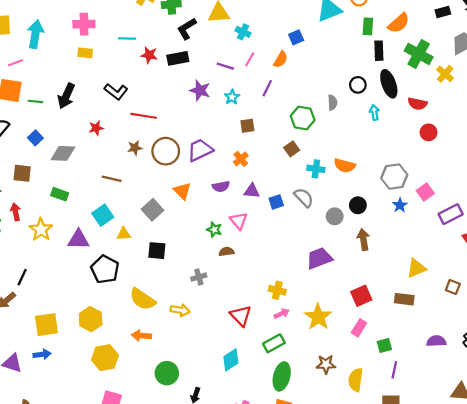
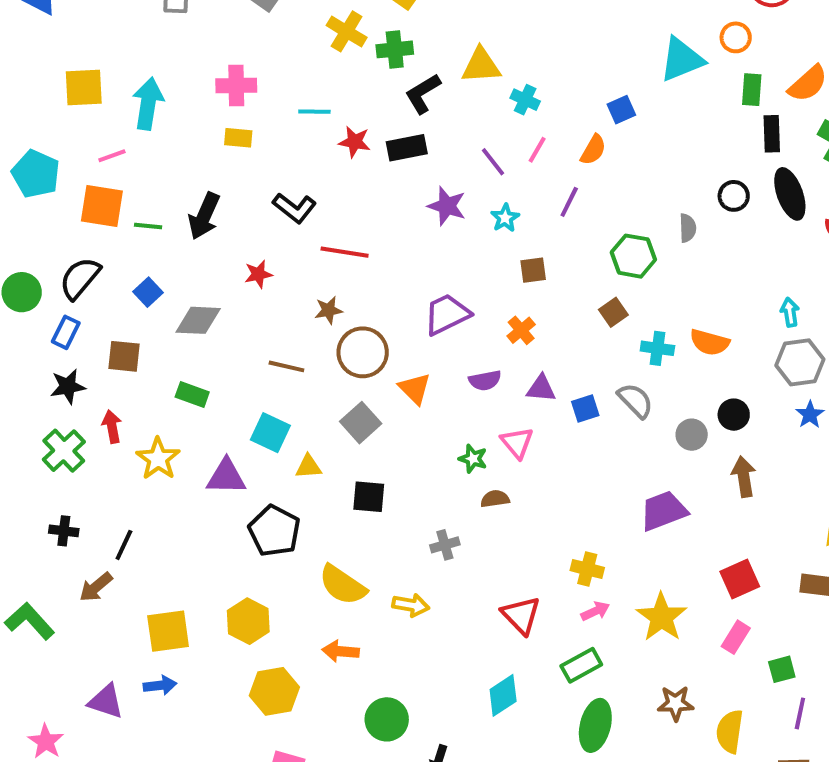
purple line: (225, 66) -> (493, 162), turned 35
cyan arrow: (374, 112) -> (790, 312), moved
brown circle: (166, 151) -> (363, 352), moved
cyan square: (103, 215) -> (270, 433), turned -30

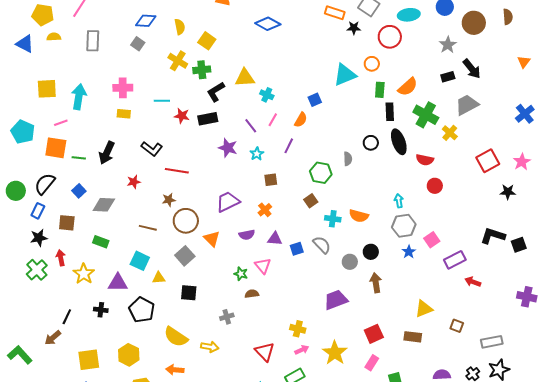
black cross: (64, 531) -> (101, 310), moved

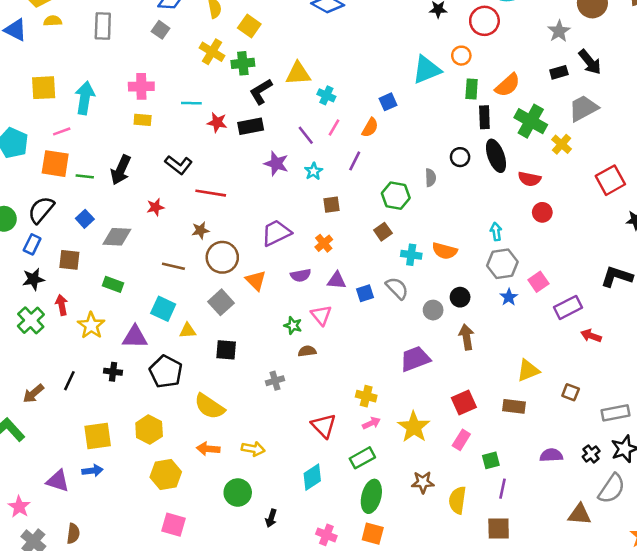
brown arrow: (53, 338) -> (33, 394), moved
yellow arrow: (210, 347) -> (253, 449), moved

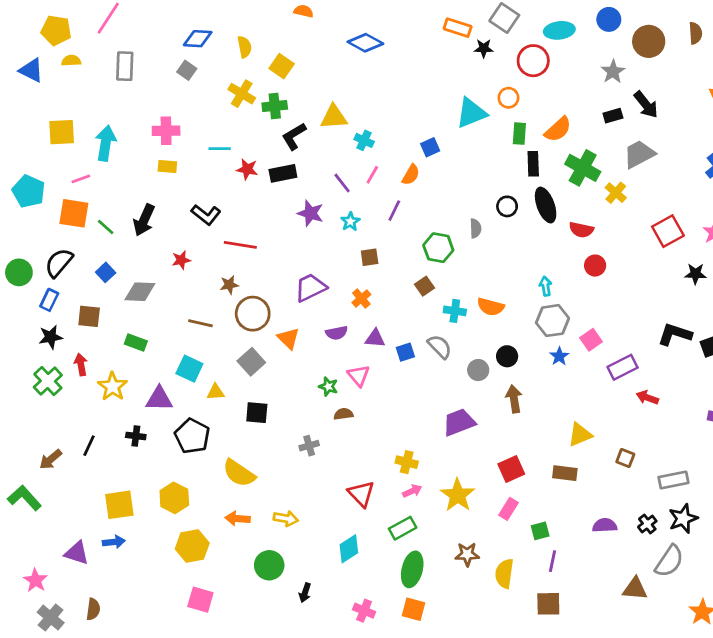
green line: (85, 176) -> (106, 227), turned 36

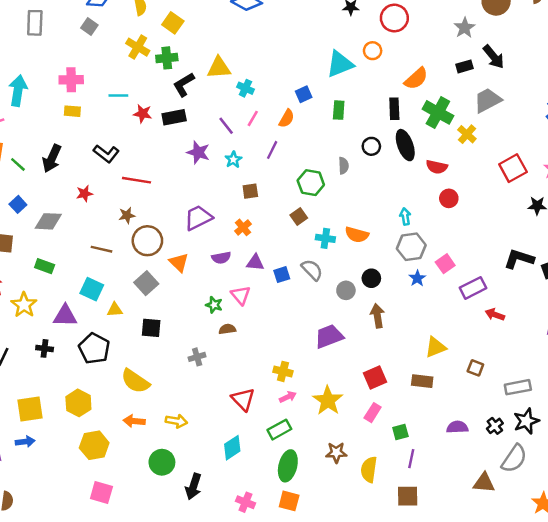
green rectangle: (519, 134) -> (339, 110), moved
black arrow: (305, 593) -> (193, 486), size x1.5

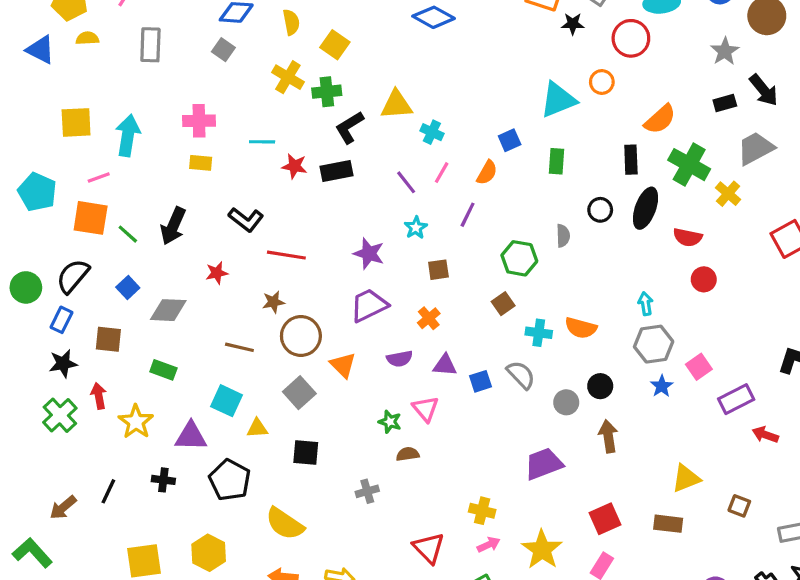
black ellipse: (405, 145) -> (646, 208), turned 40
purple star: (198, 152) -> (369, 253), moved

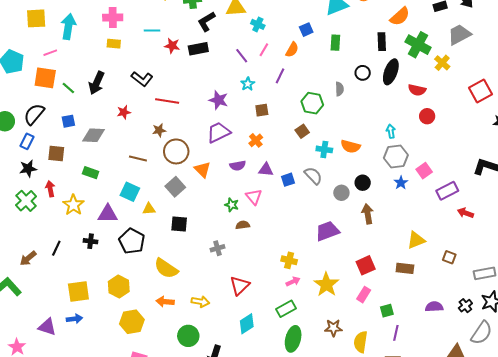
blue square: (128, 287) -> (68, 121), turned 32
red triangle: (429, 548) -> (240, 285), moved, turned 30

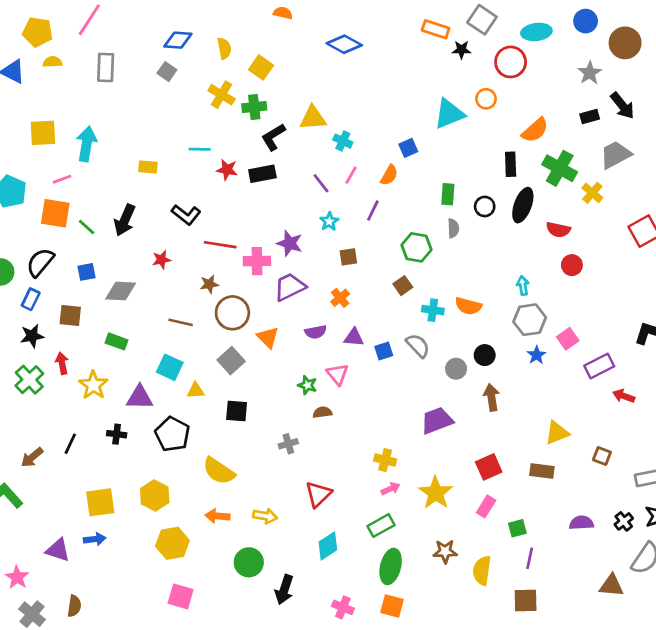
pink cross: (113, 17) -> (257, 261), moved
green rectangle: (335, 43) -> (448, 194), moved

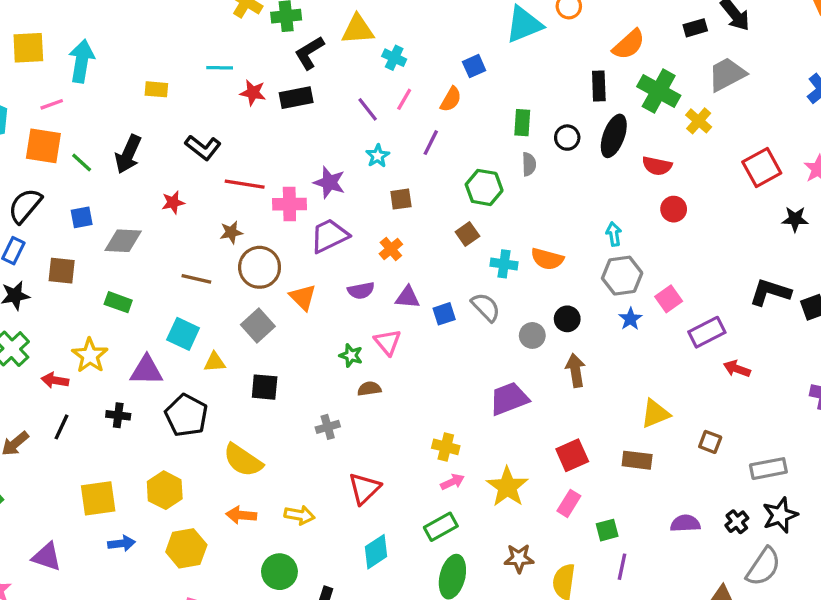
red arrow: (62, 363) -> (55, 380), moved, turned -70
blue arrow: (95, 539) -> (121, 543), moved

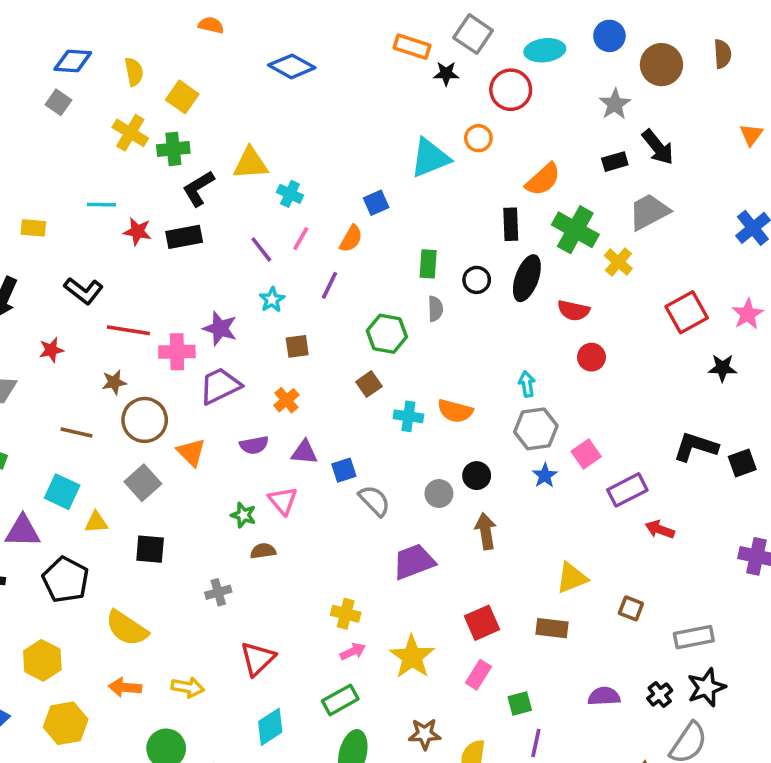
gray semicircle: (486, 307) -> (374, 501), moved

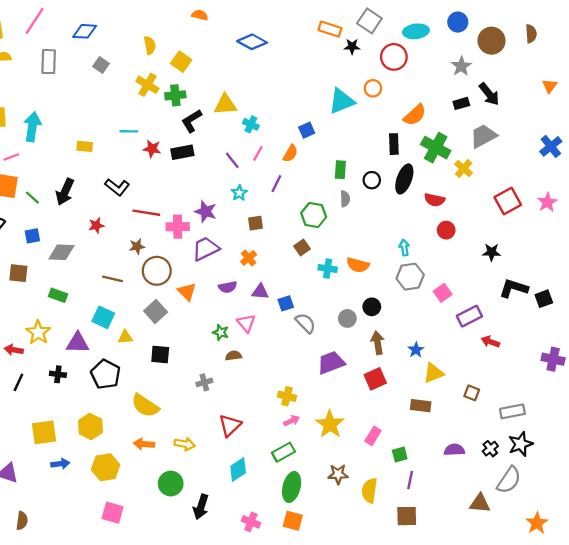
blue diamond: (73, 61) -> (85, 31), moved
black star: (722, 368) -> (492, 252), moved
blue star: (545, 476) -> (416, 350), moved
red square: (482, 623) -> (375, 379), moved

